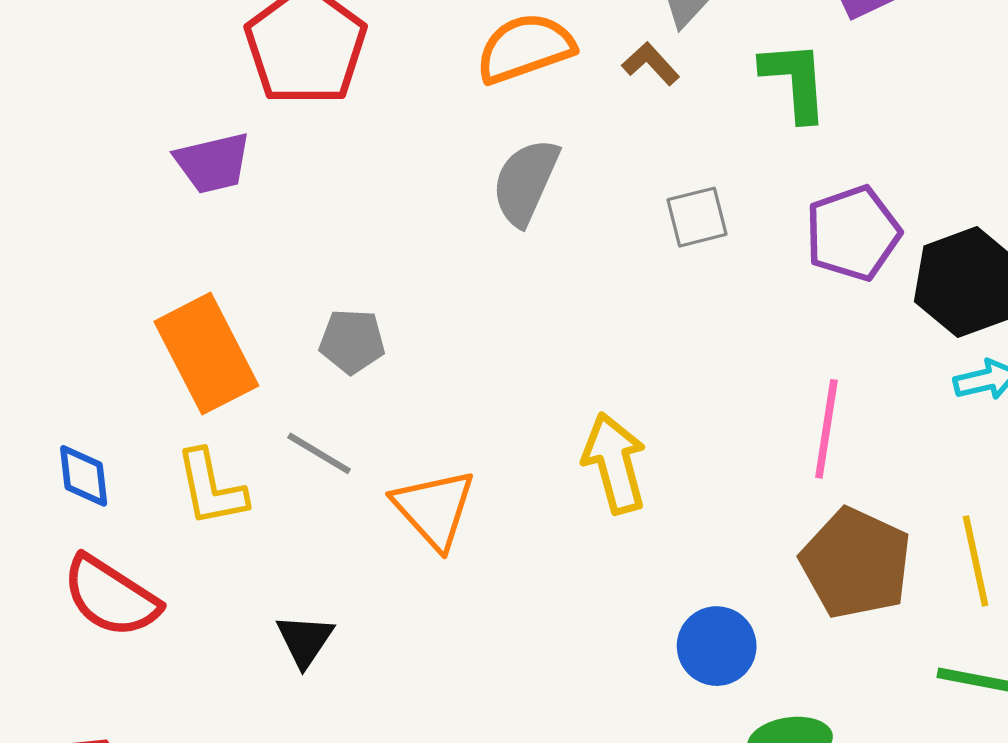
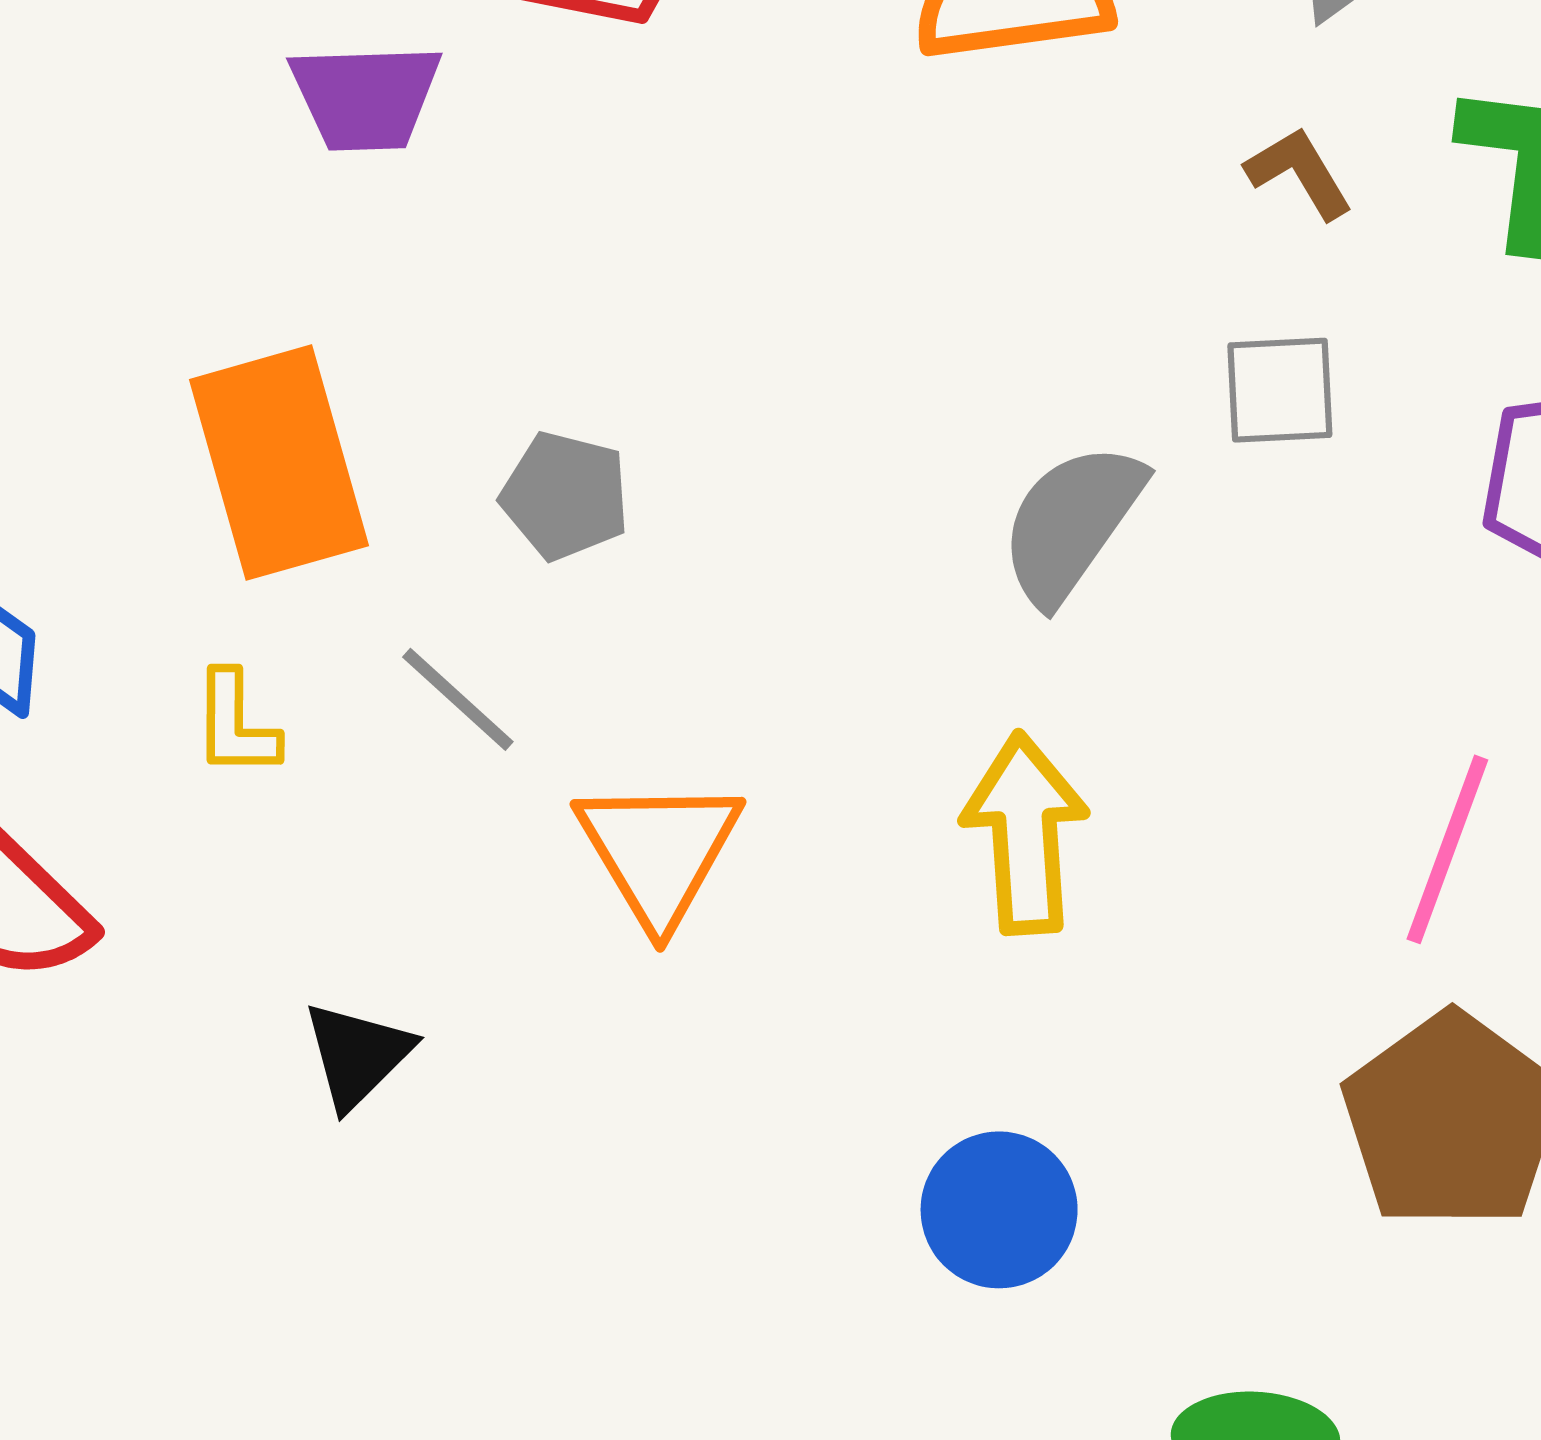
brown L-shape: (651, 64) -> (1299, 173), moved
gray semicircle: (525, 182) -> (1072, 523), moved
yellow L-shape: (211, 488) -> (236, 724), size x0.7
blue circle: (717, 646) -> (999, 1210), moved

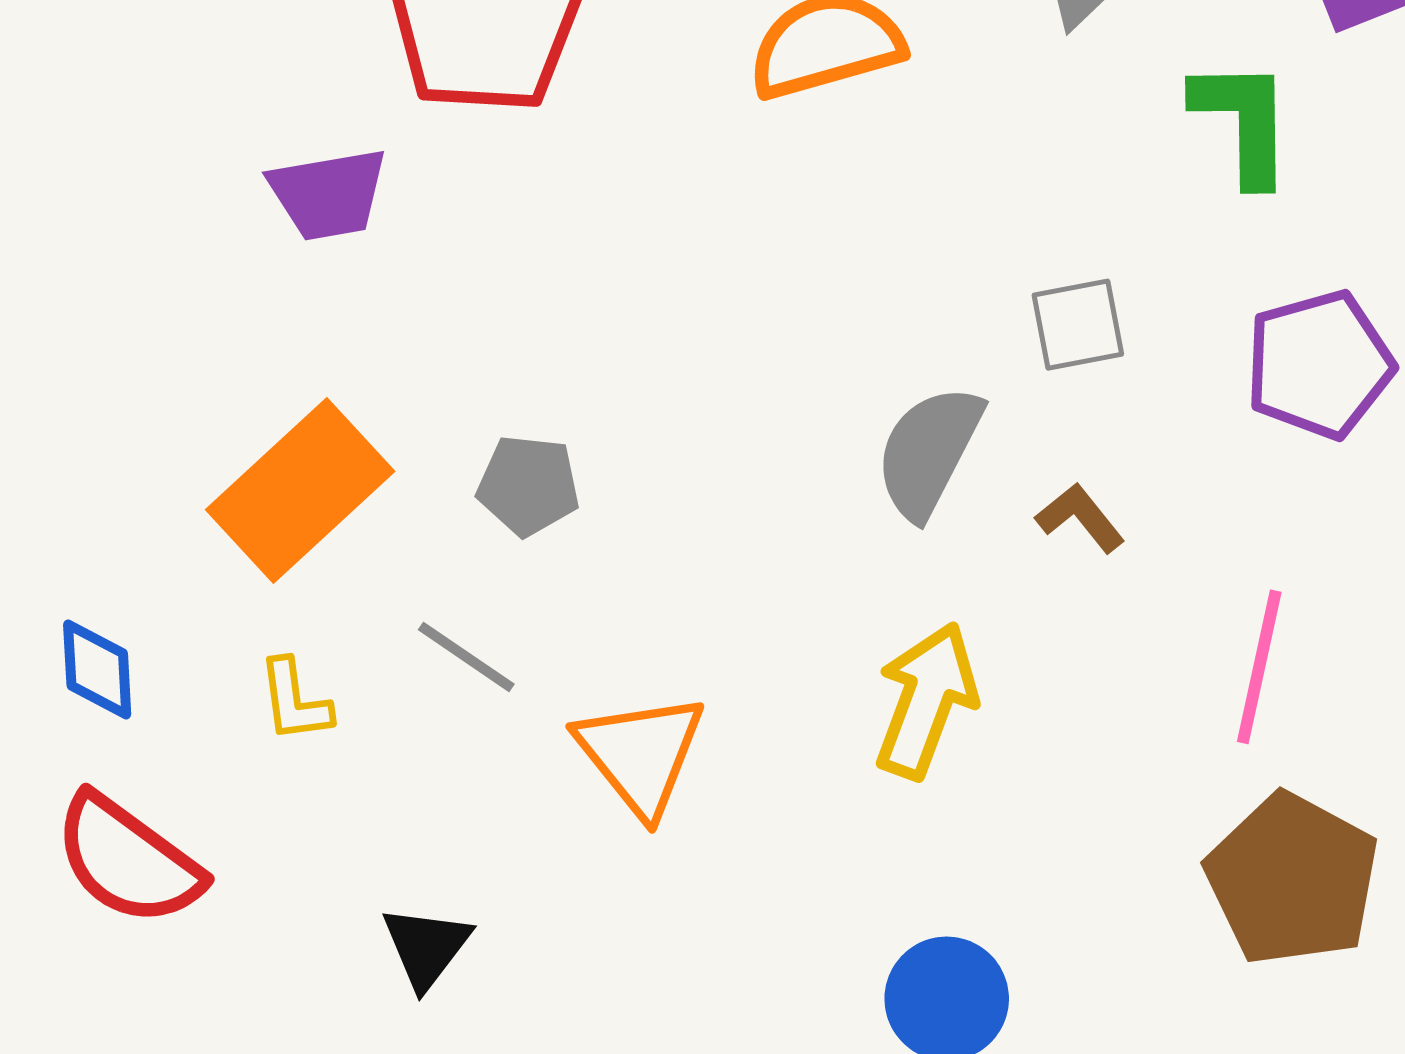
brown L-shape: (1299, 173) -> (1080, 518), moved
orange rectangle: (279, 463) -> (300, 491), turned 71
yellow arrow: (1025, 833) -> (926, 700), turned 32

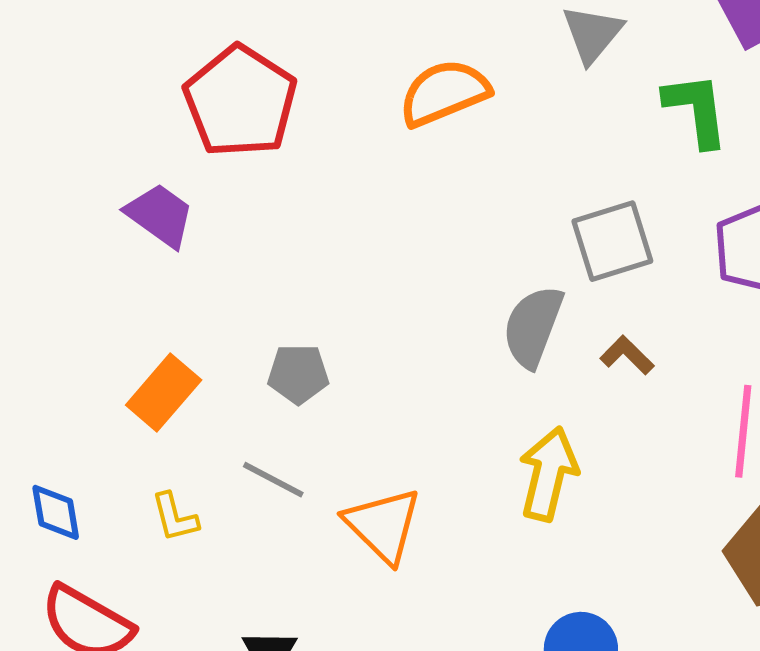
purple trapezoid: (328, 194) -> (160, 215), turned -128
gray square: (1078, 325) -> (612, 241), size x1.4
orange rectangle: (300, 491) -> (164, 392), size x0.7

